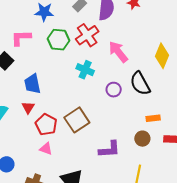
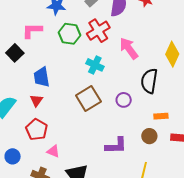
black semicircle: (140, 83) -> (149, 81), turned 35
purple circle: (114, 90) -> (124, 100), moved
brown square: (77, 120) -> (88, 99), moved
red pentagon: (46, 125) -> (37, 130), moved
pink triangle: (46, 149) -> (53, 151), moved

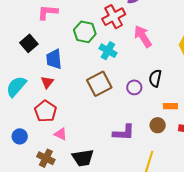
green hexagon: (69, 34) -> (85, 32), moved
black square: (15, 53) -> (29, 43), moved
black semicircle: (149, 81) -> (155, 78), moved, size x0.7

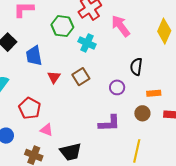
red triangle: (47, 82) -> (54, 77), moved
brown square: (99, 84) -> (81, 77), size x0.7
purple circle: (134, 87) -> (117, 87), moved

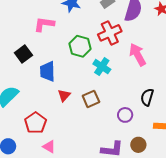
brown circle: (142, 113) -> (138, 145), moved

